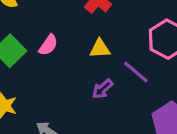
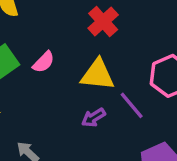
yellow triangle: (100, 49) -> (98, 75), size x1.5

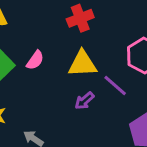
red cross: (103, 22) -> (80, 18), turned 30

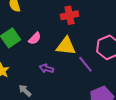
purple arrow: (84, 101) -> (46, 68), moved, turned 48

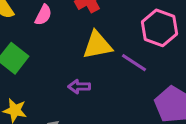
pink semicircle: (35, 38) -> (43, 15), moved

